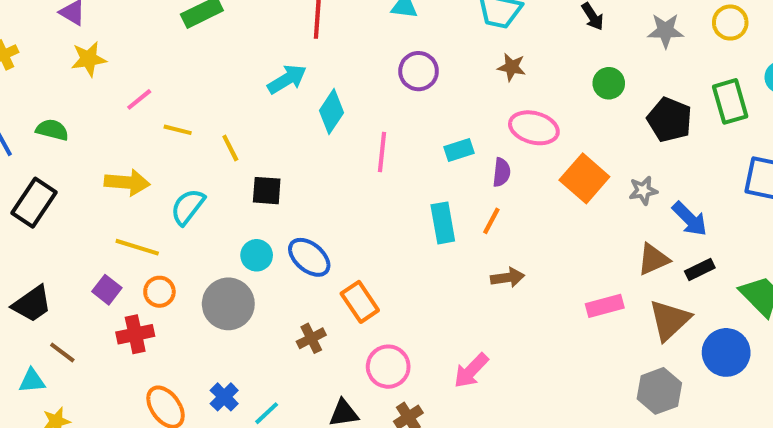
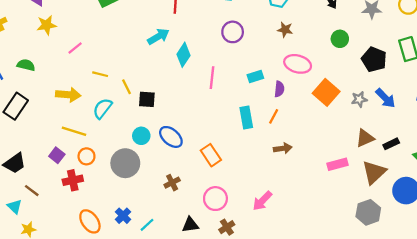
yellow line: (178, 130) -> (100, 74), moved
yellow line: (230, 148) -> (126, 87), moved
blue arrow: (690, 219) -> (385, 98), moved
orange rectangle: (360, 302) -> (211, 155), moved
cyan triangle: (32, 381) -> (15, 207), turned 49

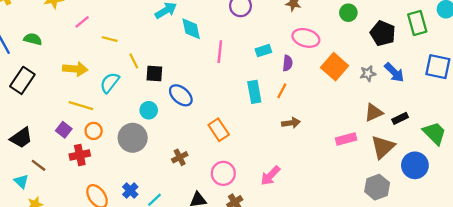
cyan diamond: (183, 55) -> (191, 29), turned -45
yellow line: (100, 74) -> (110, 39), moved
blue ellipse: (171, 137) -> (181, 95), moved

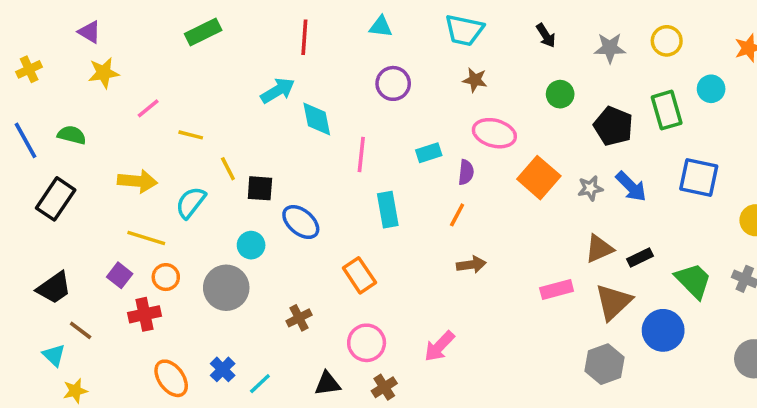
cyan rectangle: (254, 92) -> (388, 210), moved

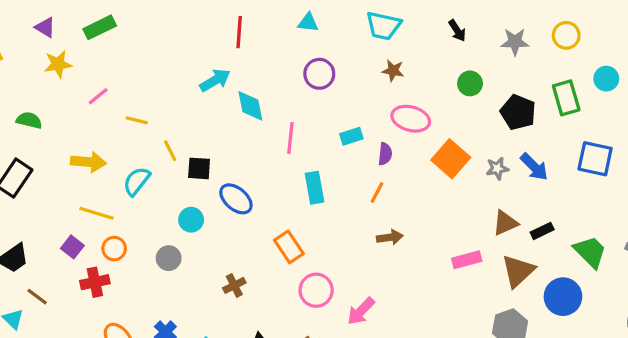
green rectangle: (203, 32) -> (100, 27), moved
gray circle: (226, 288) -> (169, 258), size x0.6
pink circle: (367, 343) -> (316, 290), moved

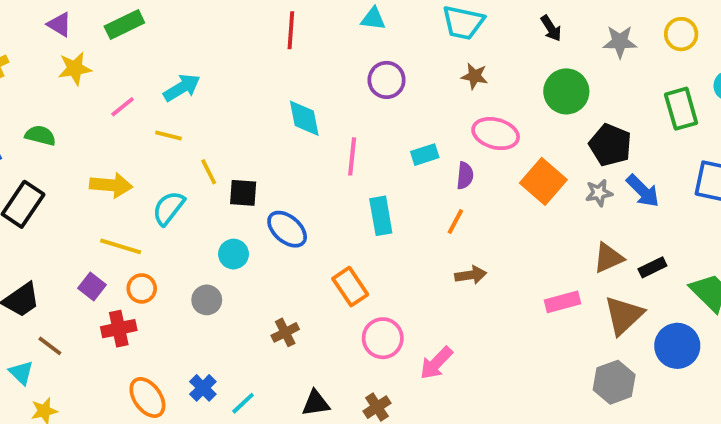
cyan arrow: (215, 80) -> (182, 88), moved
green circle: (470, 83) -> (566, 91), size x1.5
black pentagon: (518, 112) -> (610, 145), moved

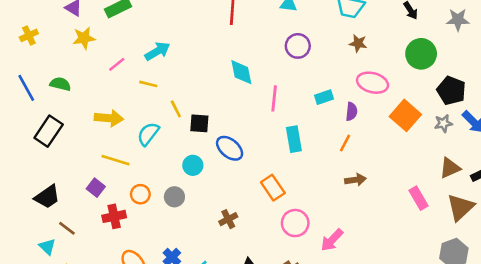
orange circle: (142, 288) -> (140, 194), moved
pink rectangle: (563, 302) -> (418, 198), turned 75

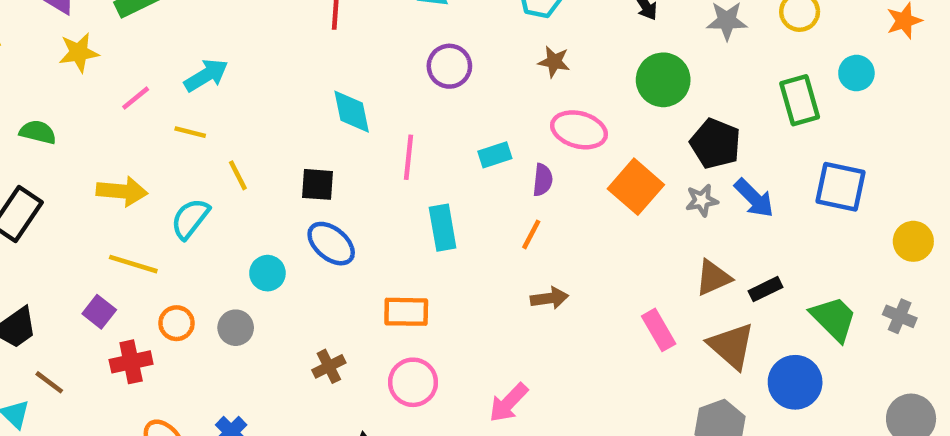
black square: (199, 123) -> (318, 184), moved
orange rectangle: (273, 188) -> (406, 312), turned -55
brown triangle: (460, 207) -> (731, 346), turned -36
pink circle: (295, 223) -> (413, 382), moved

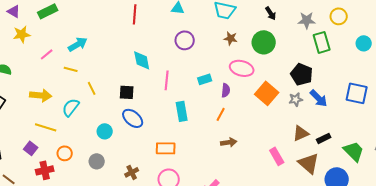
green circle: (663, 80) -> (264, 42), moved
green rectangle: (800, 100) -> (322, 42), moved
gray circle: (236, 328) -> (97, 161), moved

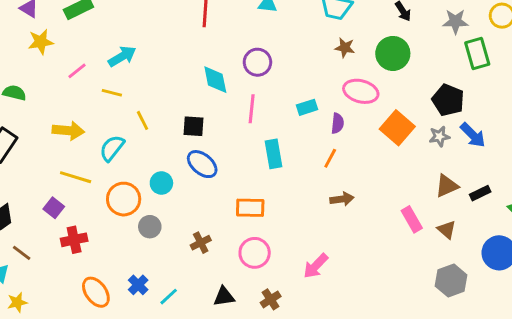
purple circle: (185, 40) -> (257, 62), moved
orange circle: (65, 153) -> (124, 199), moved, size x1.5
brown triangle: (309, 163) -> (447, 230), moved, size x0.6

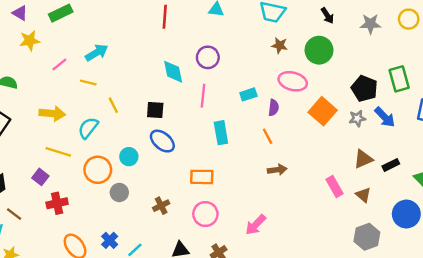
green rectangle: (477, 53) -> (399, 79), moved
orange line: (330, 158) -> (268, 136), turned -56

